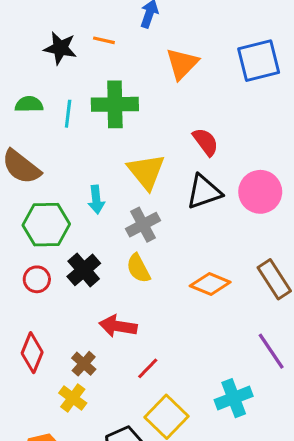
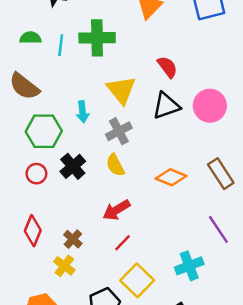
red arrow: (118, 326) -> (116, 210), moved, turned -40

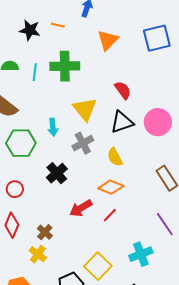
yellow semicircle: (115, 165) -> (115, 157), moved
black cross: (73, 166) -> (57, 173), moved
red circle: (36, 174) -> (15, 189), moved
orange diamond: (171, 177) -> (111, 187), moved
red line: (123, 243) -> (110, 215), moved

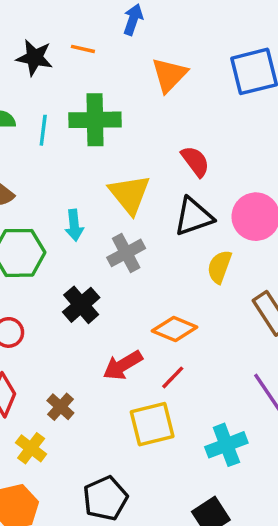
yellow semicircle: (115, 157) -> (219, 267), moved, turned 48
yellow cross: (38, 254) -> (31, 448), moved
yellow square: (98, 266) -> (152, 424), moved, turned 32

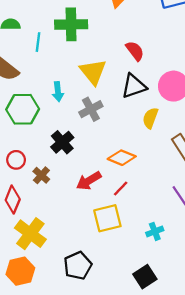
cyan line: (43, 130) -> (38, 42), moved
brown cross: (60, 407) -> (41, 175), moved
cyan cross: (226, 445) -> (155, 231), size x0.7
yellow cross: (31, 448) -> (30, 234), size x1.6

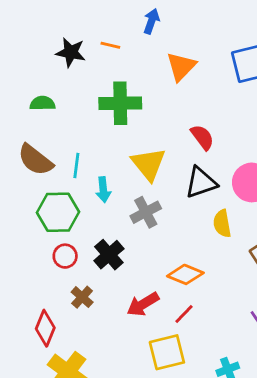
cyan line: (38, 42) -> (76, 166), moved
yellow semicircle: (150, 118) -> (222, 224), turned -30
red circle: (16, 160) -> (65, 256), moved

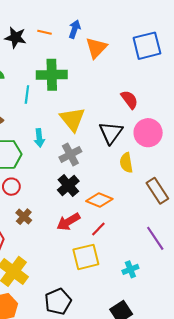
blue arrow: (151, 21) -> (75, 29), moved
red semicircle: (202, 137) -> (129, 100), moved
cyan line: (76, 166) -> (27, 94), moved
black triangle: (201, 182) -> (111, 133), turned -35
black cross: (109, 255) -> (68, 186), moved

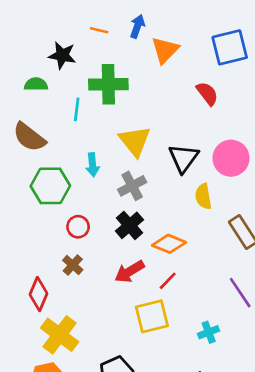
black star: (16, 37) -> (62, 55), moved
red semicircle: (129, 100) -> (207, 94), moved
red circle: (11, 187) -> (78, 227), moved

